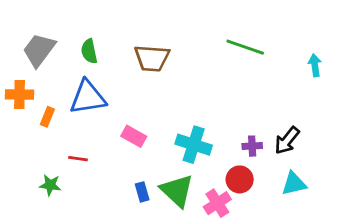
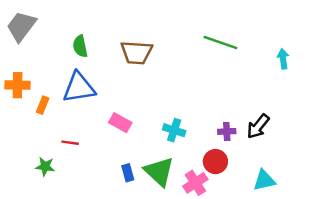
gray trapezoid: (39, 50) -> (21, 26), moved
cyan cross: (194, 145) -> (174, 130), size x0.7
cyan triangle: (294, 184) -> (264, 180), moved

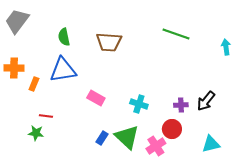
red line: (70, 143) -> (46, 116), moved
blue rectangle: (128, 173) -> (102, 138), turned 48

